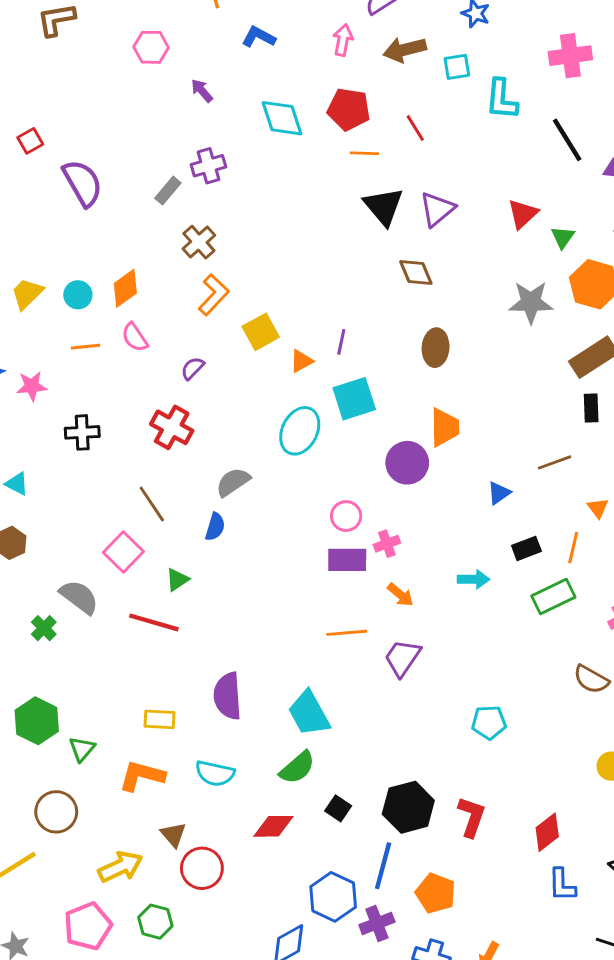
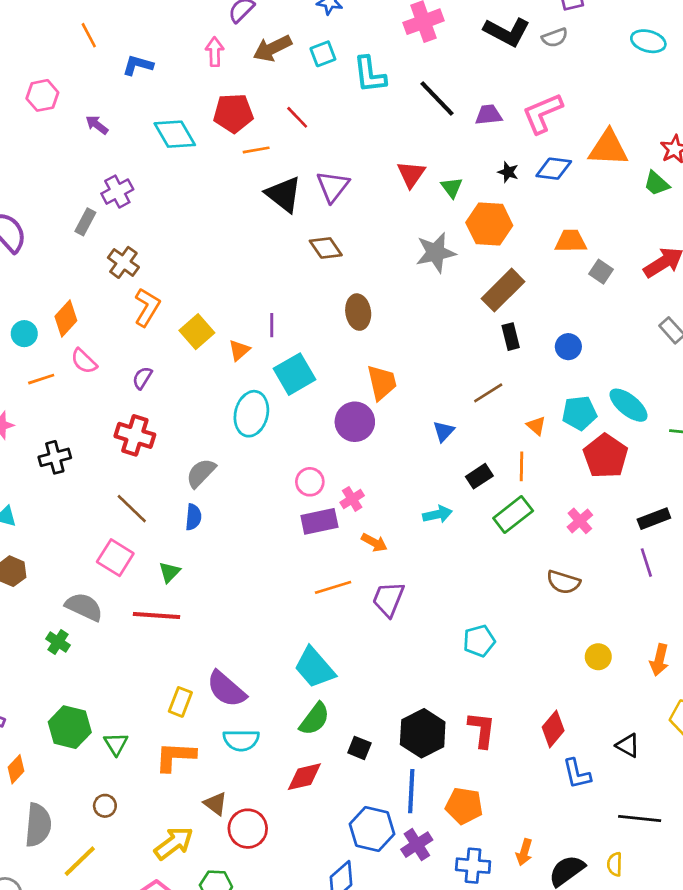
purple semicircle: (228, 696) -> (226, 689), moved, turned -33
yellow rectangle: (159, 719) -> (180, 702), turned -60
brown circle: (56, 812) -> (105, 806), size x0.6

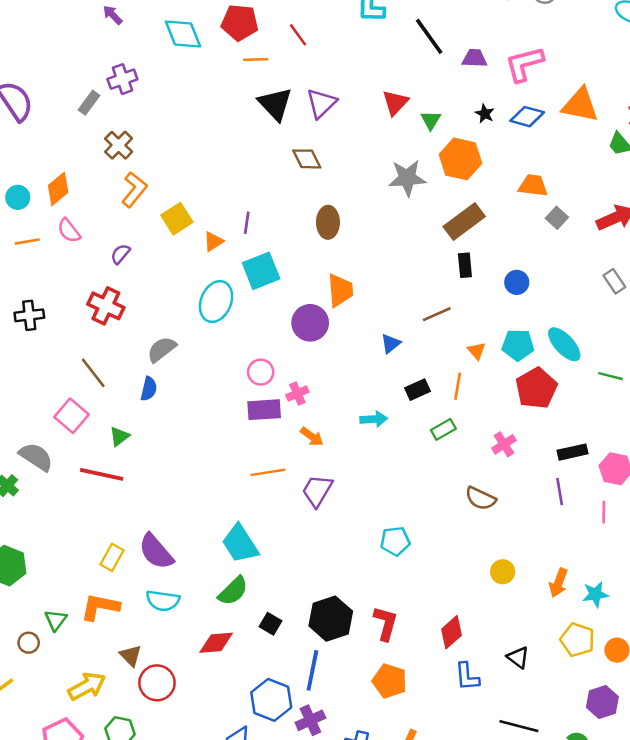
green rectangle: (513, 514) -> (443, 429), size x0.7
green triangle: (116, 744) -> (56, 620), moved
orange pentagon: (464, 806) -> (390, 681), moved

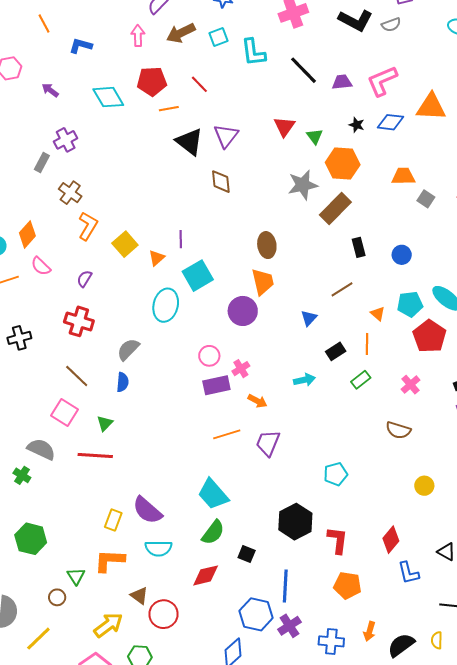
brown diamond: (307, 159) -> (221, 182), turned 30
brown ellipse: (328, 222) -> (267, 245), moved
brown rectangle: (464, 222) -> (335, 209), moved
black hexagon: (331, 619) -> (295, 522), moved

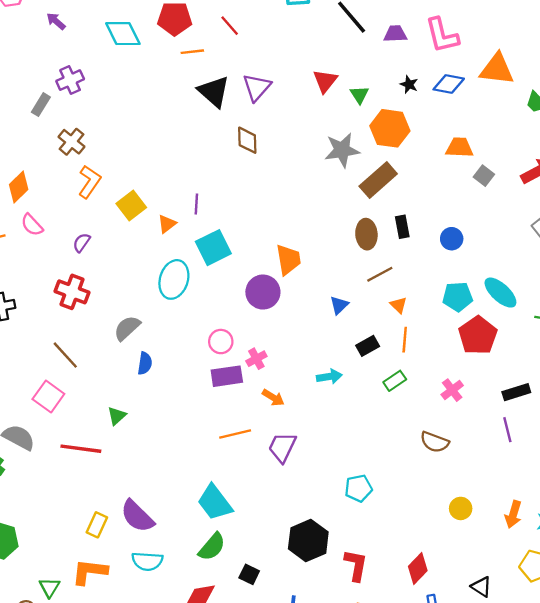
pink L-shape: (382, 81) -> (442, 35), turned -84
brown ellipse: (267, 245) -> (366, 234), moved
orange triangle: (378, 314) -> (399, 305), moved
blue semicircle: (123, 382) -> (145, 363), moved
green triangle: (105, 423) -> (117, 416), moved

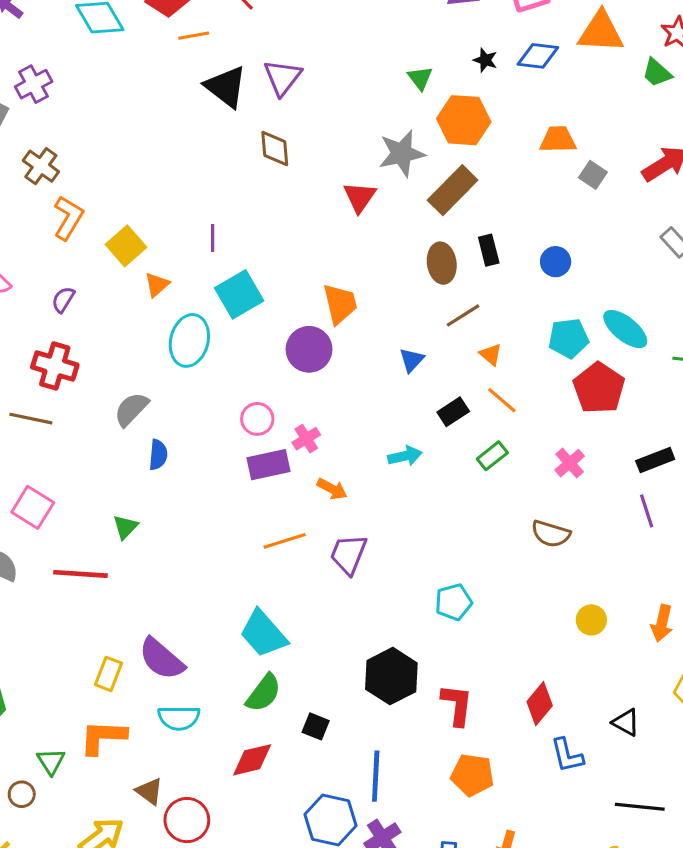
red triangle: (325, 81) -> (360, 197), moved
orange triangle: (167, 224) -> (157, 285), moved
orange line: (405, 340) -> (502, 400), turned -50
brown line: (65, 355) -> (31, 419), moved, turned -32

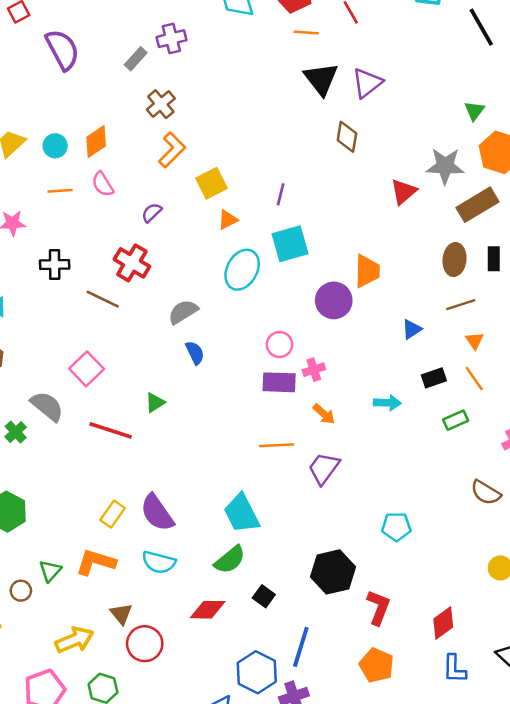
blue semicircle: (158, 455) -> (195, 353), turned -45

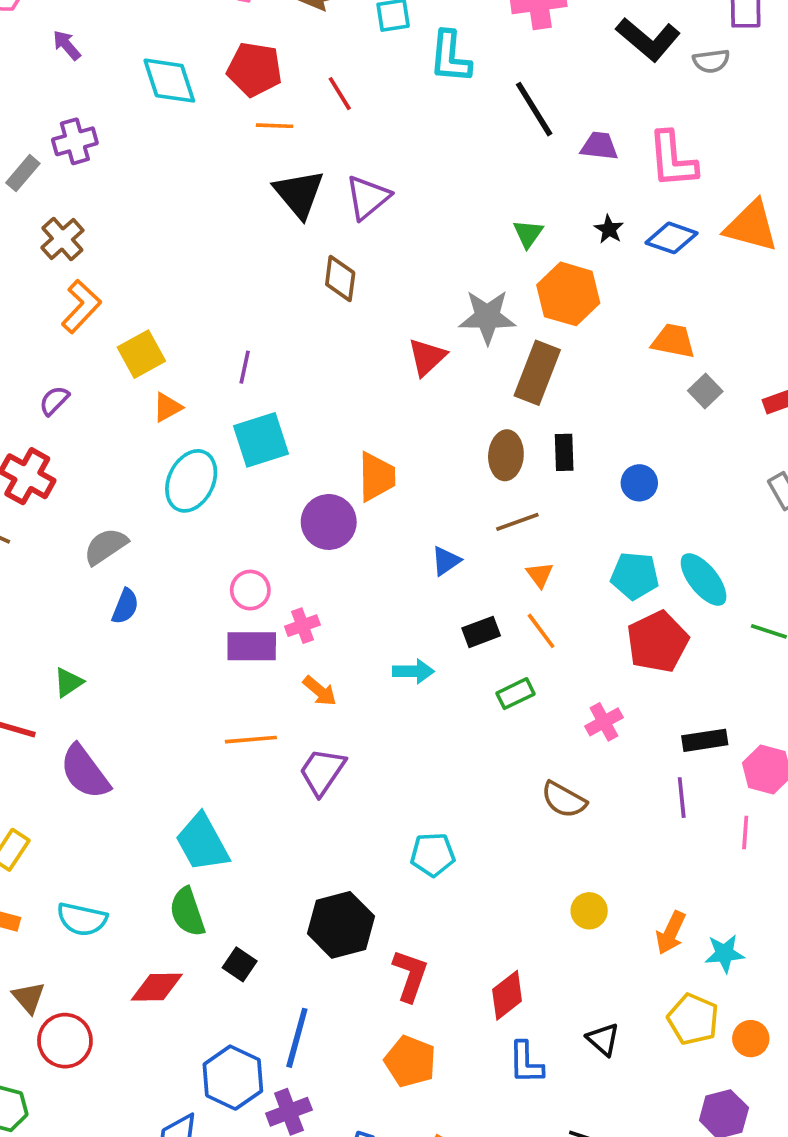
brown rectangle: (477, 205) -> (537, 373), turned -36
blue semicircle: (195, 353) -> (125, 606), turned 50
purple semicircle: (157, 513) -> (85, 772), moved
green semicircle: (230, 560) -> (187, 912), turned 112

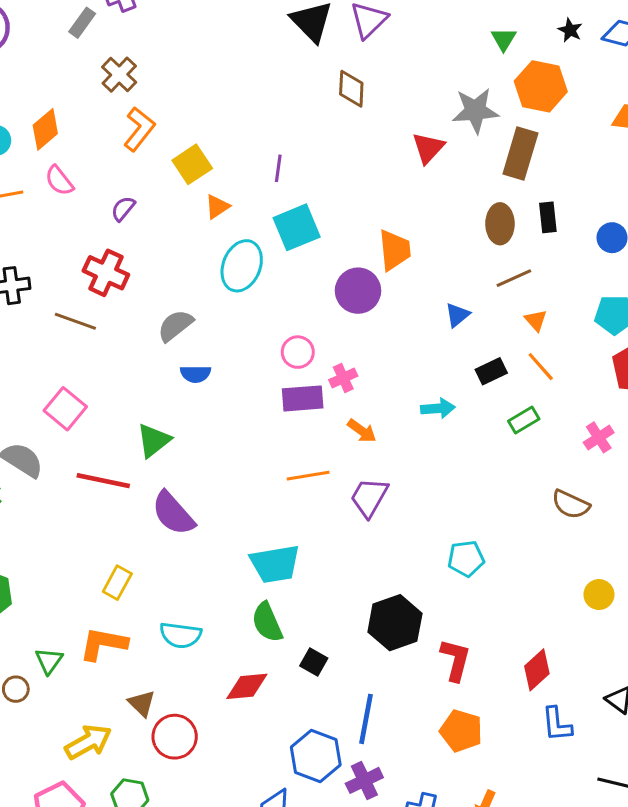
blue semicircle: (125, 606) -> (196, 374), turned 72
green triangle: (68, 682) -> (154, 440), size x1.4
cyan trapezoid: (202, 843) -> (275, 564), turned -66

